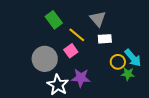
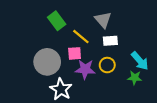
pink square: (71, 51) -> (75, 53), turned 32
yellow circle: (118, 62) -> (107, 65), moved
purple star: (81, 78) -> (85, 69), moved

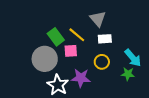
green rectangle: (57, 21) -> (56, 37), moved
purple star: (85, 69) -> (81, 78), moved

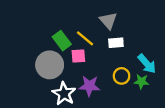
yellow circle: (102, 62) -> (122, 76), moved

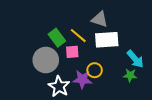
gray triangle: (108, 21) -> (100, 19), turned -30
white rectangle: (116, 43) -> (107, 40), size x1.6
yellow circle: (122, 76) -> (95, 70), moved

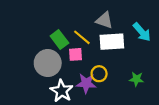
cyan arrow: (135, 59) -> (142, 32), moved

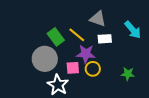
white rectangle: (112, 42) -> (105, 39), size x0.6
pink square: (75, 54) -> (73, 68), moved
purple star: (86, 83) -> (86, 54), moved

